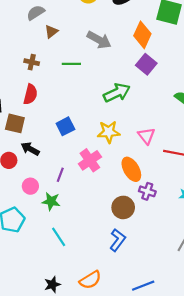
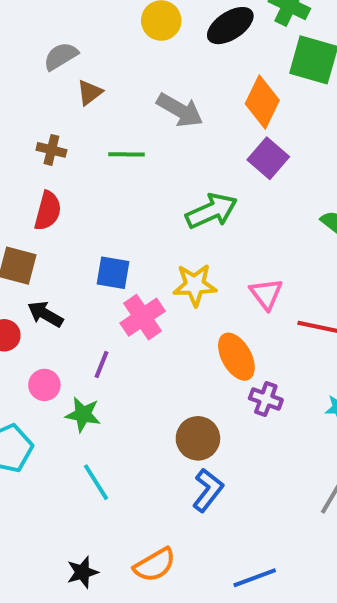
blue square: (65, 126) -> (113, 273), turned 36
pink cross: (90, 160) -> (143, 317), moved
brown circle: (123, 207) -> (198, 438), moved

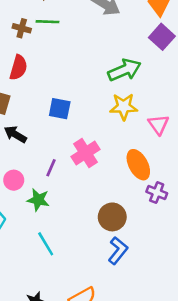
green line: (127, 154) -> (47, 22), moved
yellow star: (195, 285) -> (124, 107), moved
pink cross: (143, 317) -> (85, 153), moved

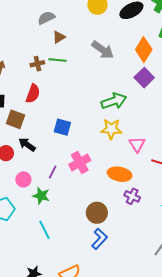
brown cross: (22, 28) -> (37, 64), turned -32
orange ellipse: (138, 165) -> (120, 174), turned -55

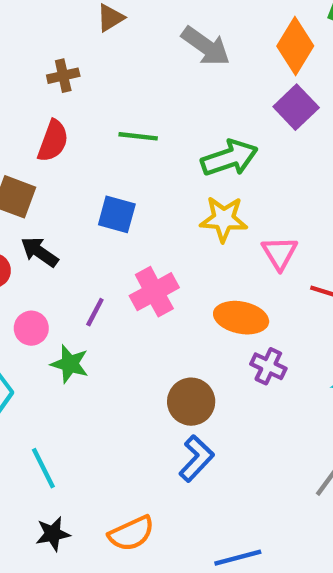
green line: (58, 60) -> (138, 136), moved
cyan line: (45, 230) -> (43, 468), moved

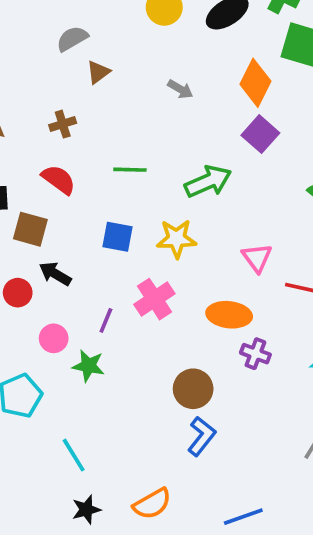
gray arrow: (206, 46) -> (180, 89), size x0.6
red semicircle: (53, 141) -> (59, 180), turned -69
yellow star: (224, 219) -> (177, 239), moved

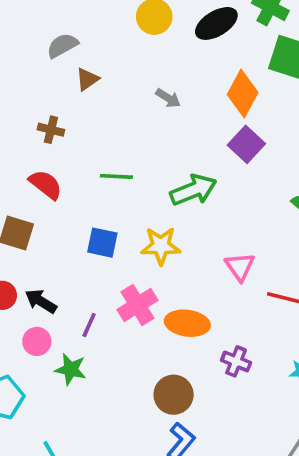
brown cross: (63, 124) -> (51, 130), turned 30
black arrow: (55, 274) -> (41, 301), moved
orange ellipse: (229, 315) -> (187, 323), moved

